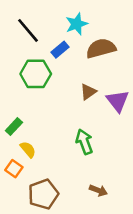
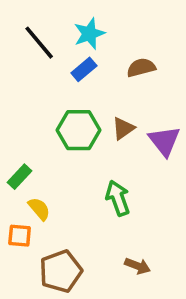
cyan star: (77, 24) -> (89, 34), moved
brown semicircle: (101, 48) -> (141, 68), size x0.7
green hexagon: (36, 74) -> (79, 130), moved
orange square: (14, 169) -> (20, 236), turned -30

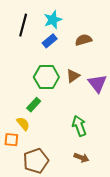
black line: (39, 43) -> (23, 25), turned 55
green rectangle: (20, 177) -> (34, 105), moved
green arrow: (118, 198) -> (79, 126), moved

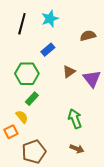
brown semicircle: (84, 40) -> (88, 36), moved
blue rectangle: (50, 41) -> (48, 50), moved
green hexagon: (46, 77) -> (27, 74), moved
orange square: (11, 140) -> (11, 132), turned -32

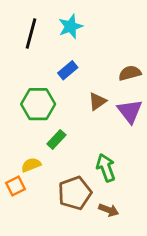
brown semicircle: (88, 36) -> (130, 73), moved
green rectangle: (32, 99) -> (56, 139), moved
yellow semicircle: (22, 117) -> (31, 165), turned -72
brown pentagon: (34, 152) -> (75, 193), moved

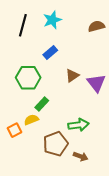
brown semicircle: (130, 73) -> (96, 26), moved
yellow semicircle: (31, 165) -> (31, 120), moved
green arrow: (106, 168) -> (79, 125), turned 102
orange square: (15, 186) -> (15, 130), moved

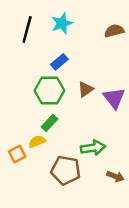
green hexagon: (28, 78) -> (49, 91), moved
brown pentagon: (55, 144) -> (66, 170), turned 30
brown arrow: (81, 156) -> (115, 176), moved

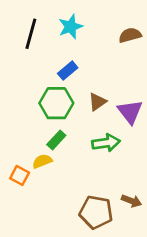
green arrow: (93, 148) -> (106, 143), moved
orange square: (17, 154) -> (20, 175), turned -35
brown pentagon: (66, 170) -> (96, 212), moved

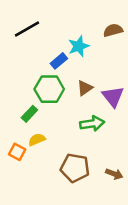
cyan star: (71, 27) -> (79, 46), moved
black line: (31, 34) -> (27, 29), turned 45
green rectangle: (56, 140) -> (29, 114), moved
brown pentagon: (96, 212) -> (75, 168), moved

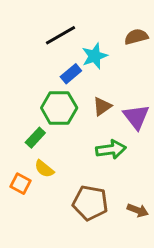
black line: (27, 29) -> (61, 35), moved
yellow semicircle: (37, 140) -> (44, 169), turned -119

